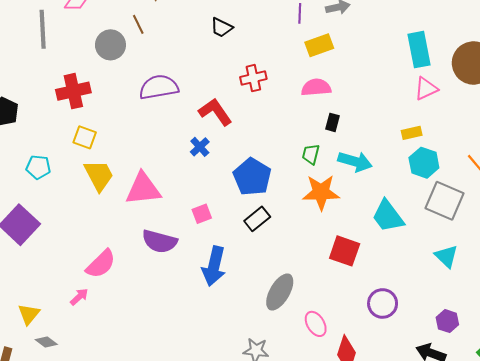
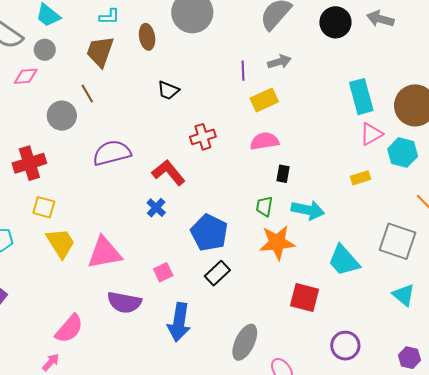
cyan hexagon: (424, 163) -> (403, 153), moved

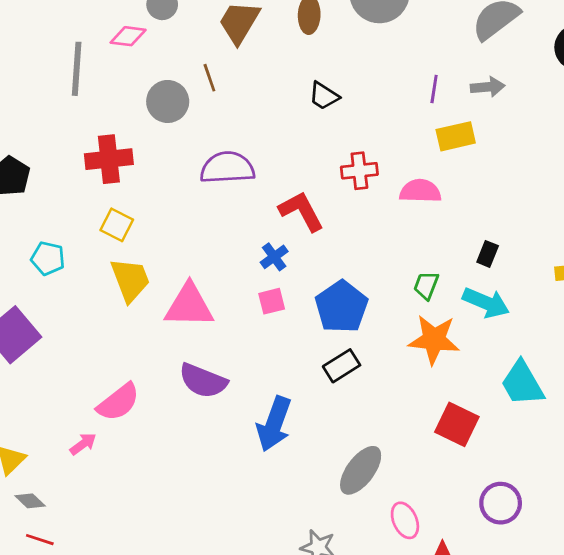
pink semicircle: (264, 141) -> (420, 191), moved
black rectangle: (283, 174) -> (488, 254), moved
pink square: (163, 272) -> (272, 301), moved

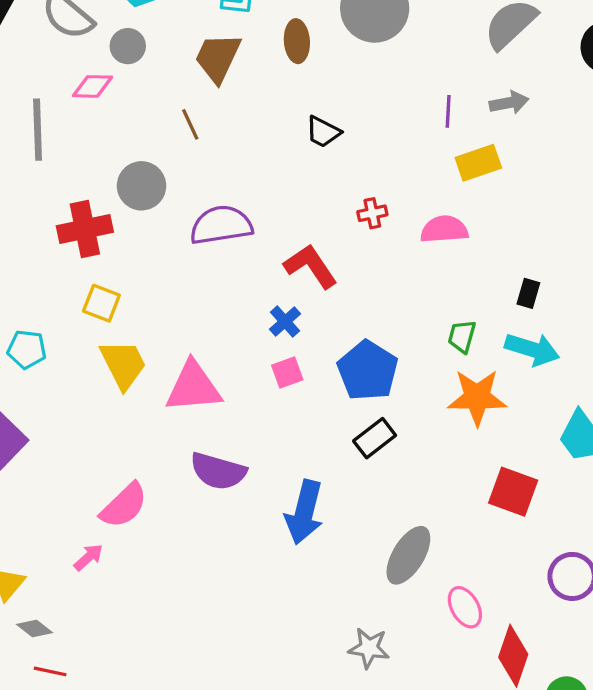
gray circle: (168, 101) -> (141, 186), moved
red cross: (359, 171) -> (372, 213), size x0.7

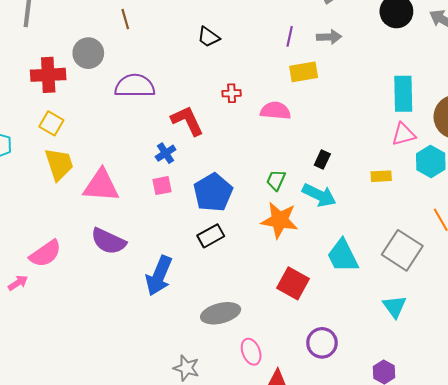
gray ellipse: (408, 555) -> (221, 313), turned 36

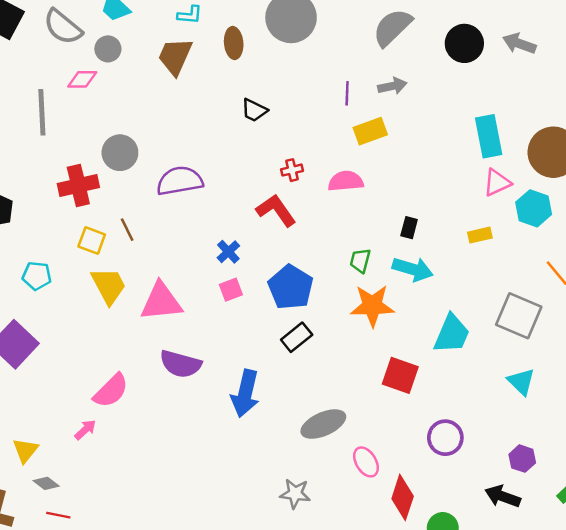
brown line: (125, 19) -> (127, 230), moved
red L-shape: (187, 121) -> (276, 210), moved
cyan trapezoid: (343, 256) -> (452, 334), turned -120

